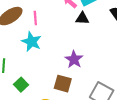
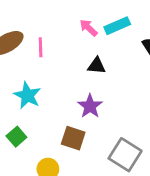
black triangle: (82, 18) -> (97, 66), moved
cyan star: (31, 42) -> (27, 95), moved

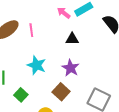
cyan star: (27, 95) -> (37, 65), moved
brown square: (73, 138) -> (61, 92), turned 30

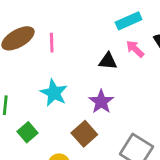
pink arrow: (64, 13) -> (135, 49), moved

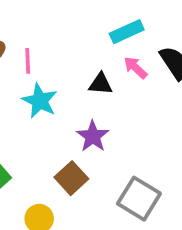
cyan star: (54, 93) -> (40, 101), moved

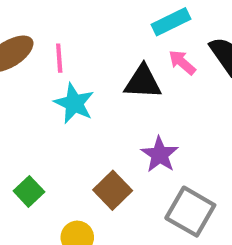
black triangle: (100, 84) -> (143, 82), size x1.4
purple star: (93, 136) -> (160, 155), moved

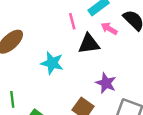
pink line: (59, 58) -> (72, 21), moved

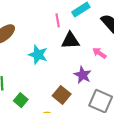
pink arrow: (109, 29) -> (99, 53), moved

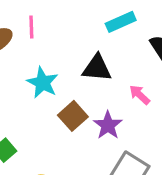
pink line: (58, 20) -> (31, 27), moved
brown square: (62, 95) -> (73, 116), moved

